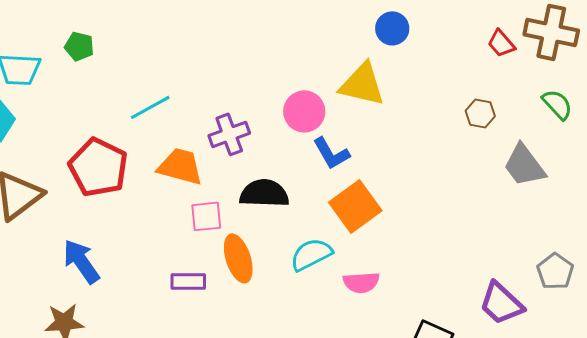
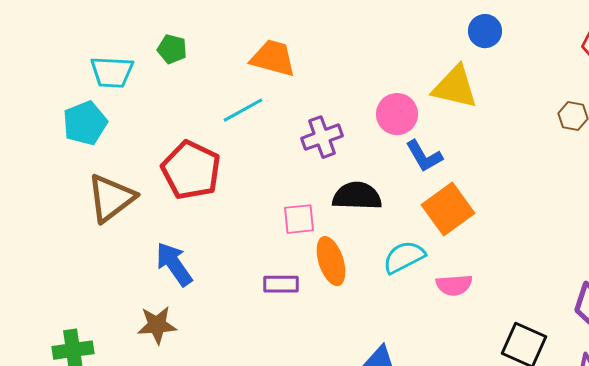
orange trapezoid: (180, 166) -> (273, 58), moved

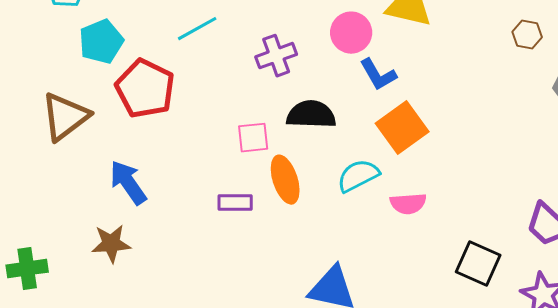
cyan pentagon: (85, 123) -> (101, 42), moved

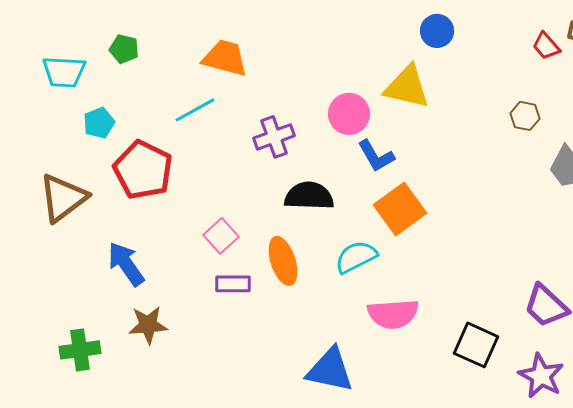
cyan pentagon: (101, 42) -> (99, 123), size x0.7
pink square: (253, 138) -> (221, 236), moved, turned -36
pink semicircle: (408, 204) -> (393, 314), moved, size x1.4
brown star: (111, 244) -> (148, 325), moved
green cross: (27, 269) -> (80, 350), moved

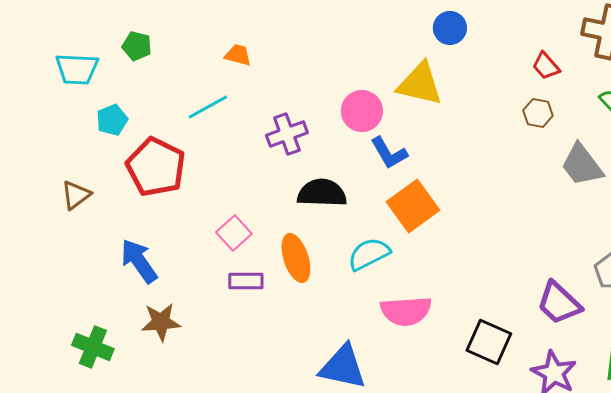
red trapezoid: (546, 46) -> (546, 66), moved
orange trapezoid: (225, 58) -> (238, 55), size x0.6
brown triangle: (63, 198) -> (76, 195), size x0.6
green cross: (80, 350) -> (93, 347), turned 30

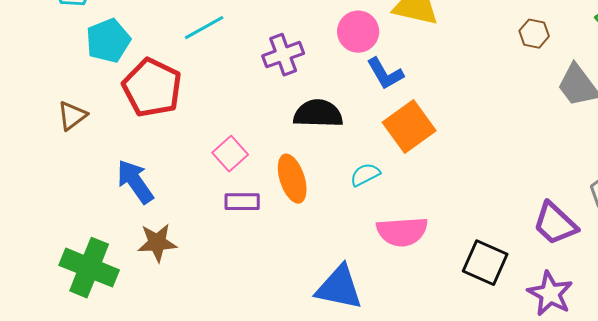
cyan pentagon: (112, 120) -> (108, 41), size x1.4
cyan semicircle: (369, 254) -> (365, 175), size x0.7
green cross: (93, 347) -> (89, 268), size x1.4

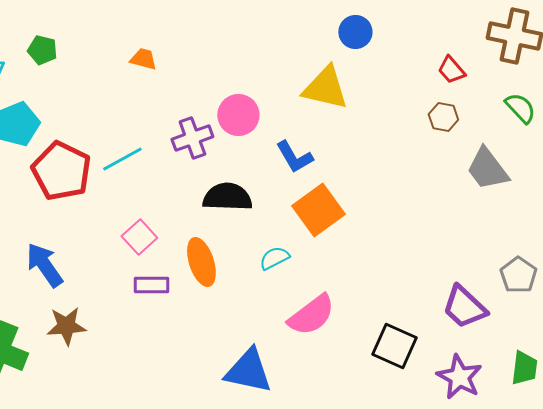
cyan line: (204, 28) -> (122, 159), moved
pink circle: (358, 32) -> (238, 115), moved
pink semicircle: (402, 232) -> (311, 315), turned -33

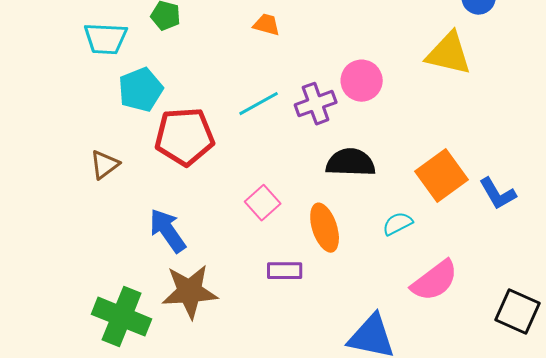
blue L-shape: (294, 157) -> (498, 194), moved
cyan line: (122, 159) -> (259, 104), moved
red pentagon: (61, 171) -> (185, 137), turned -30
purple rectangle: (151, 285) -> (285, 271), moved
brown star: (66, 326) -> (190, 292), size x1.4

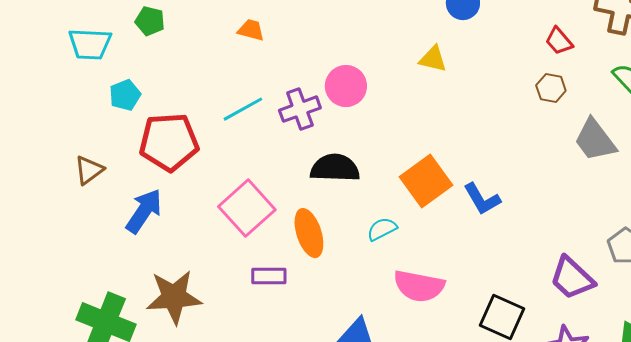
yellow triangle: (449, 54) -> (433, 59), size x0.6
cyan pentagon: (141, 90) -> (125, 95), size x0.7
pink square: (263, 203) -> (247, 208), size x1.6
blue arrow: (168, 231) -> (144, 211), moved, turned 69
pink semicircle: (435, 281) -> (419, 286), turned 48

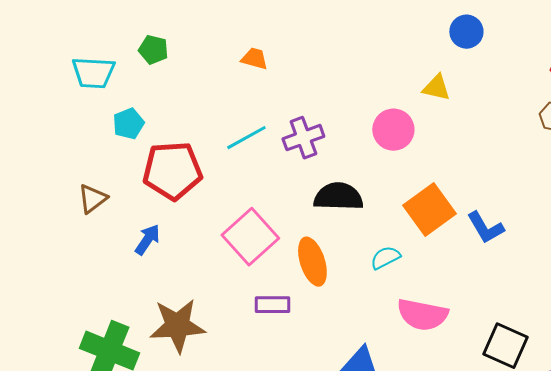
pink circle: (346, 86) -> (393, 130), moved
blue arrow: (144, 211) -> (147, 240), size x0.7

